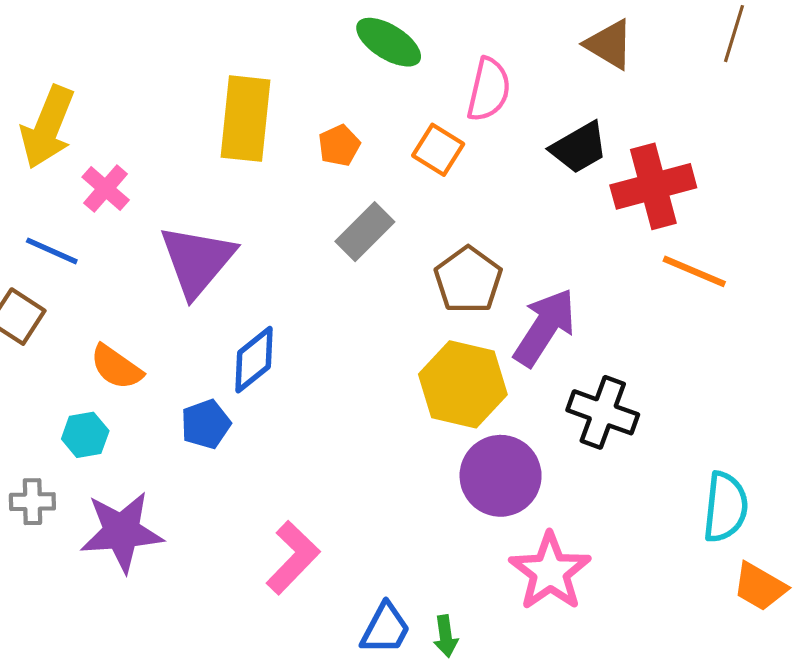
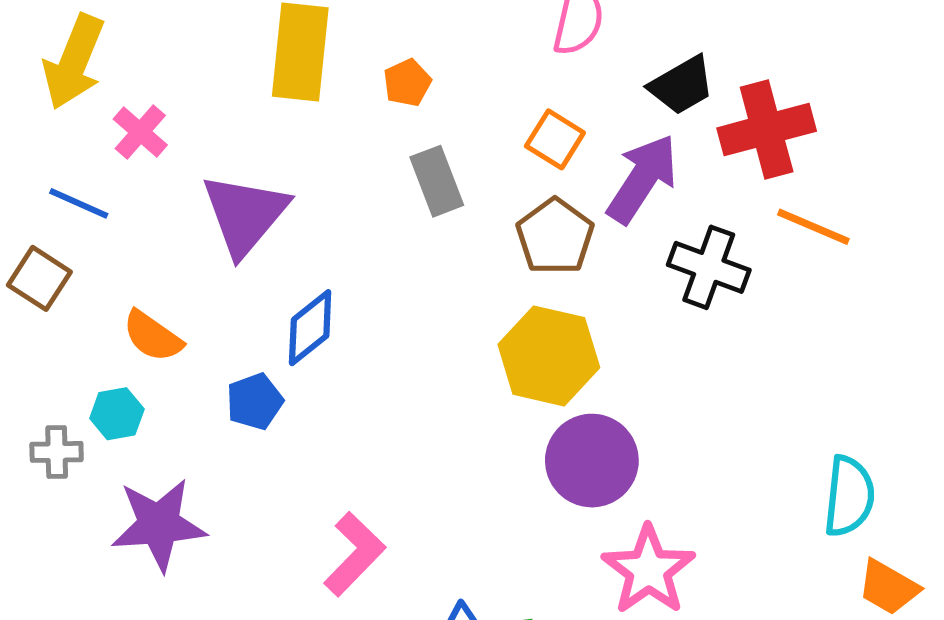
orange square: (438, 150) -> (555, 139), moved
gray rectangle: (365, 232) -> (437, 181), turned -66
purple arrow: (545, 327) -> (642, 179), moved
black cross: (603, 412) -> (709, 267), moved
gray cross: (32, 502) -> (57, 452), moved

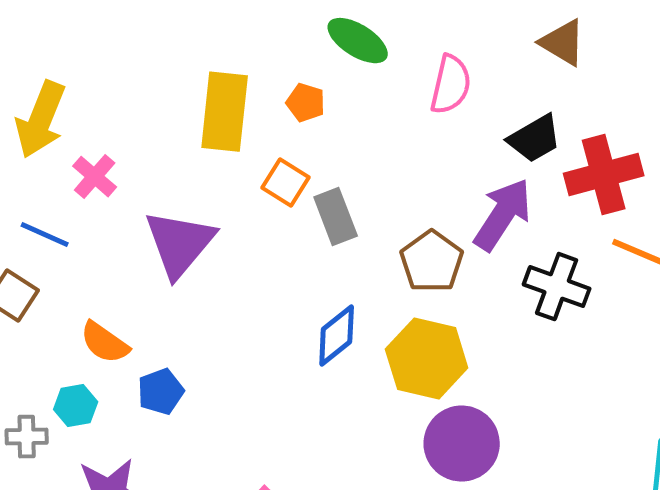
orange pentagon: (407, 83) -> (306, 103), moved, turned -30
orange square: (555, 139) -> (286, 183), moved
blue diamond: (310, 328) -> (337, 336), moved
blue pentagon: (255, 401) -> (161, 392), moved

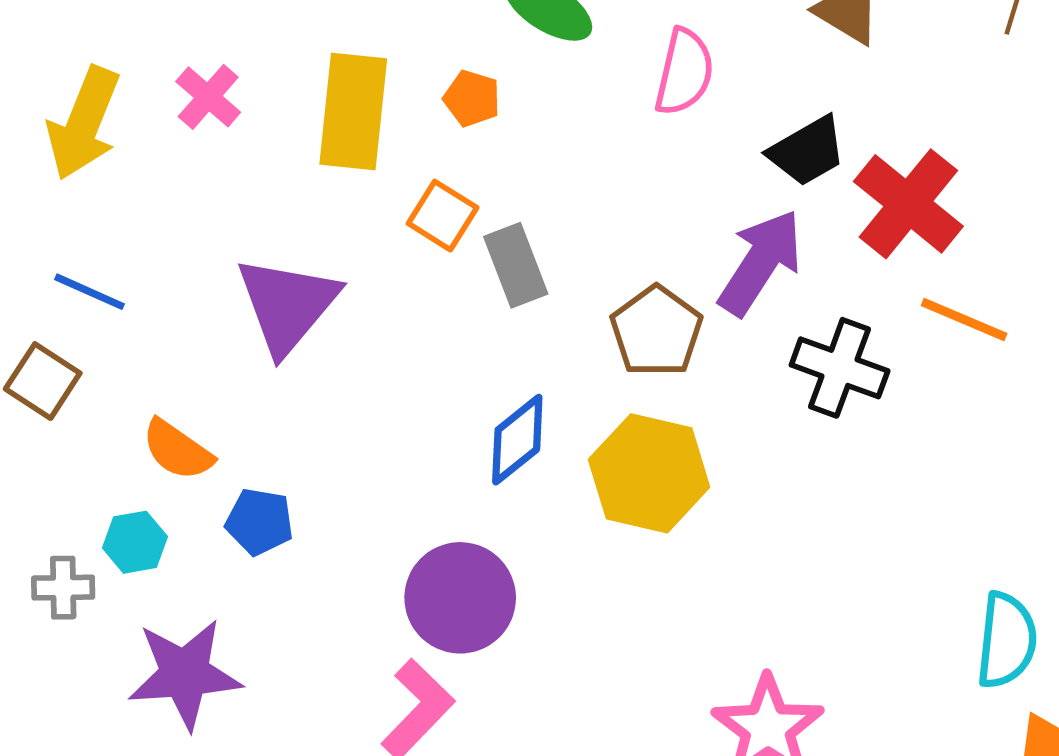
red cross: (604, 175) -> (908, 204), turned -36
pink cross: (95, 177) -> (208, 97), moved
blue pentagon: (161, 392) -> (259, 522), turned 30
purple circle: (462, 444) -> (460, 598), moved

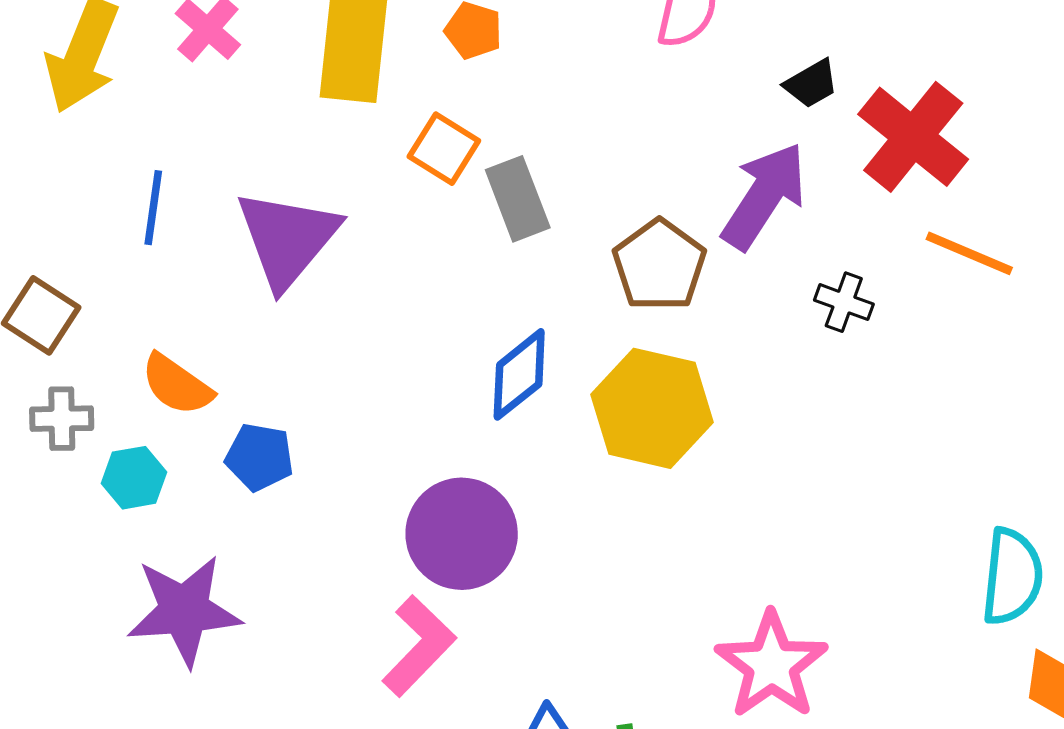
black trapezoid: (807, 151) -> (811, 84), size x0.7
blue line: (90, 292) -> (153, 208), moved, turned 74
black cross: (840, 368) -> (844, 302), size x0.6
gray cross: (63, 588) -> (62, 419), moved

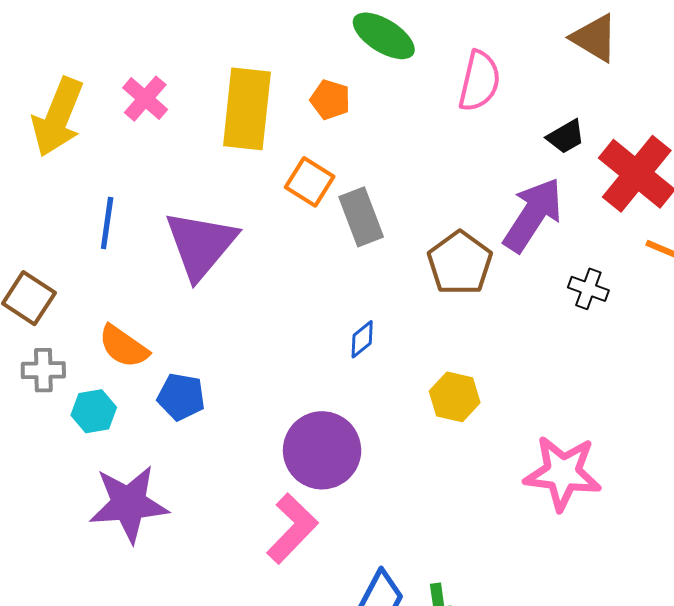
blue diamond: (519, 374) -> (362, 339), size x0.6
yellow hexagon: (652, 408) -> (455, 397), moved, size x0.6
pink star: (772, 665) -> (563, 473), moved, turned -30

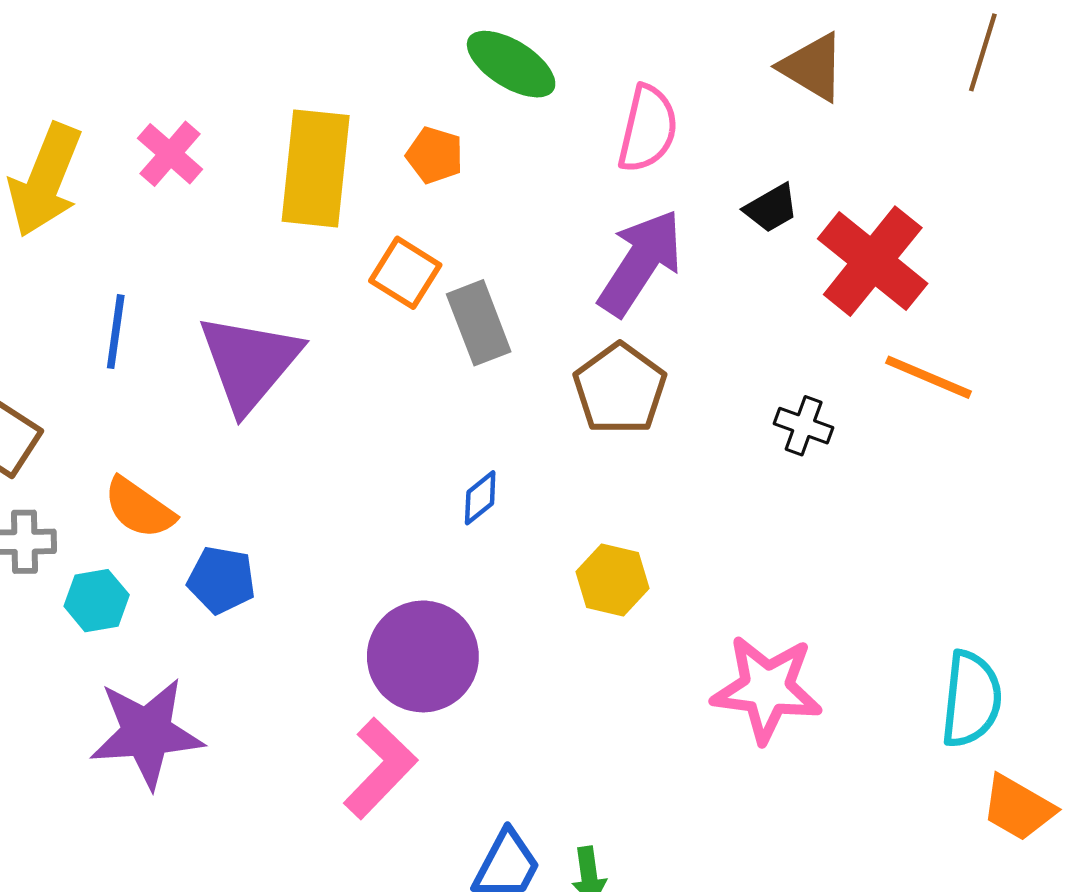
purple arrow: (533, 215) -> (640, 263), moved

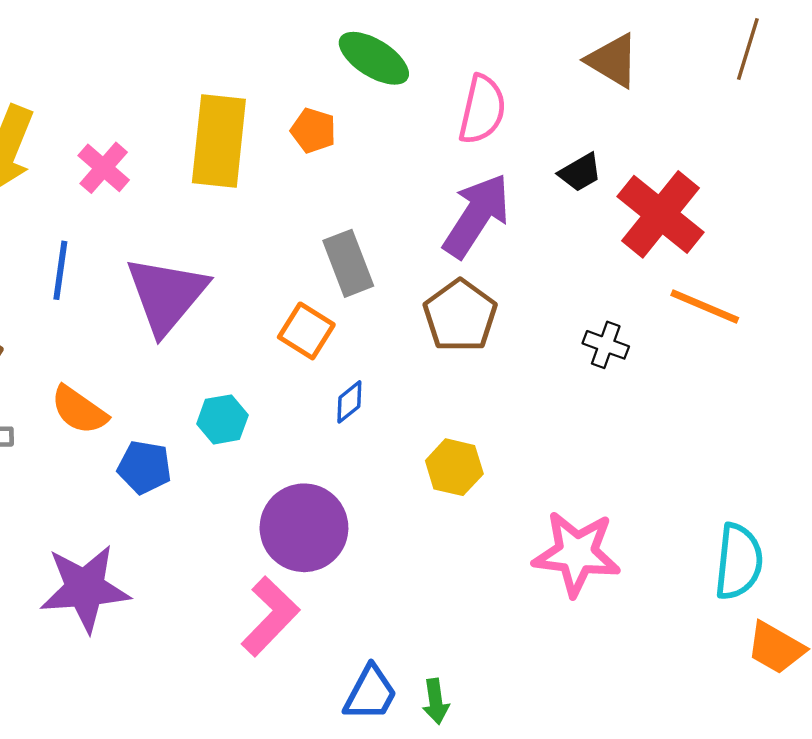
pink cross: (170, 154) -> (104, 168), moved
orange square: (405, 273) -> (306, 331), moved
cyan hexagon: (97, 601) -> (222, 419), moved

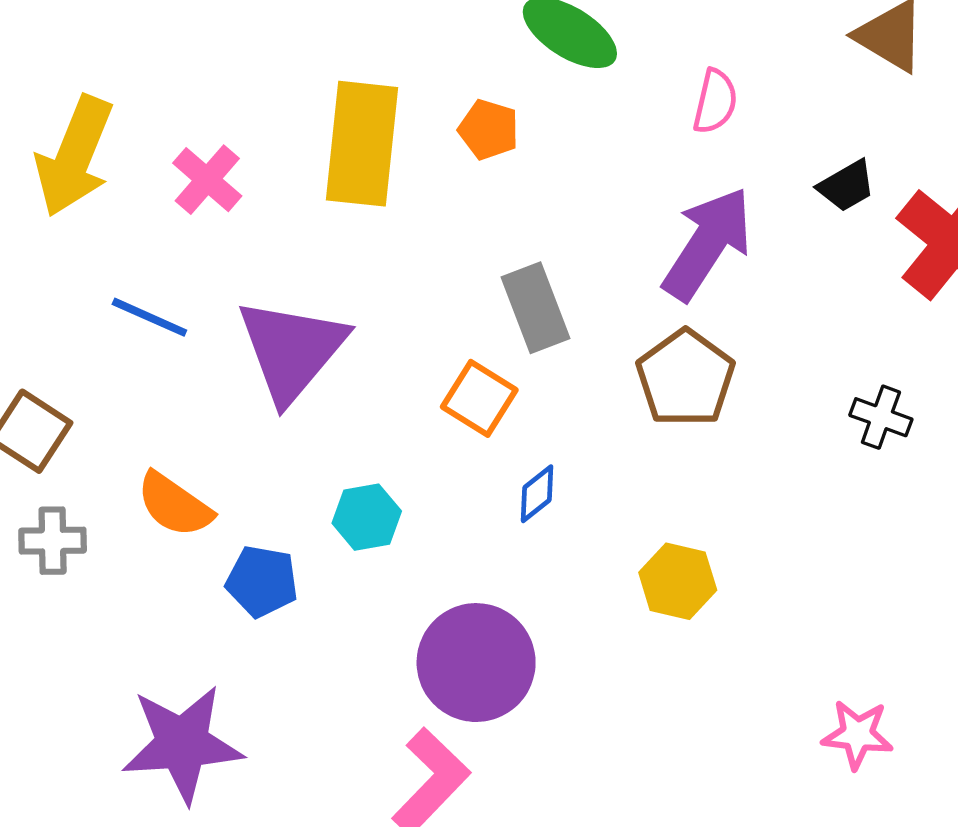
pink semicircle: (482, 110) -> (715, 101), size x0.7
blue line: (60, 270) -> (149, 317), turned -74
pink star: (577, 553) -> (857, 734), moved, size x0.6

